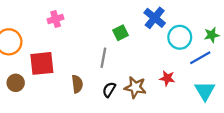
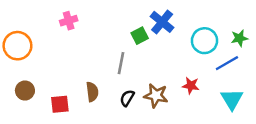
blue cross: (155, 18) -> (162, 22), moved
red square: (42, 63) -> (60, 104), moved, size x0.7

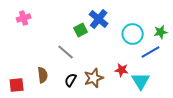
gray line: (121, 63) -> (66, 52), turned -60
brown star: (156, 96) -> (94, 78), turned -30
cyan triangle: (232, 99) -> (141, 81), moved

